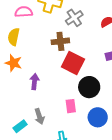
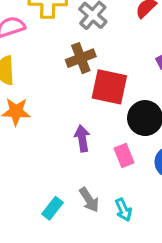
purple arrow: (34, 82) -> (82, 138), moved
gray arrow: (39, 116) -> (89, 200), moved

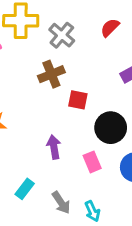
red square: (109, 87) -> (78, 100), size x0.6
cyan rectangle: (53, 208) -> (25, 189), moved

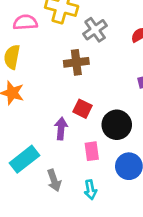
red square: (78, 100) -> (82, 109), moved
cyan rectangle: (25, 189) -> (24, 159), size x1.5
cyan arrow: (92, 211) -> (90, 190), moved

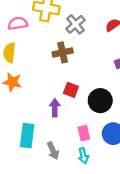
pink rectangle: (92, 151) -> (84, 133), moved
cyan rectangle: (24, 159) -> (27, 136), turned -40

